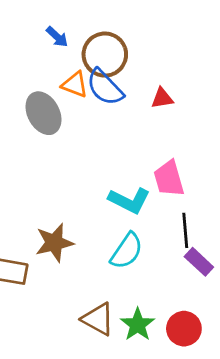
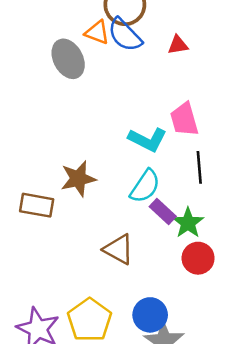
purple rectangle: (199, 262) -> (163, 211), moved
green star: (138, 325) -> (188, 223), moved

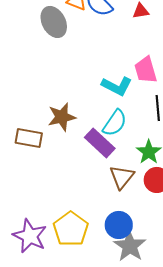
purple rectangle: (163, 211) -> (100, 143), moved, size x1.4
brown triangle: (119, 249) -> (122, 177), moved, turned 40

